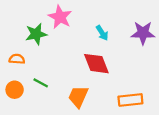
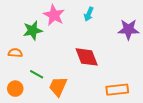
cyan arrow: (102, 33) -> (89, 14), moved, turned 56
orange circle: (15, 90) -> (15, 89), moved
orange trapezoid: (78, 97) -> (58, 87), moved

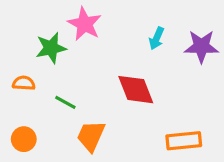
cyan arrow: (89, 14) -> (157, 38), moved
green line: (37, 74) -> (65, 102), moved

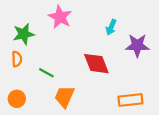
purple star: (201, 46) -> (137, 45), moved
green star: (51, 48) -> (24, 34), moved
orange semicircle: (24, 83) -> (17, 59), turned 84

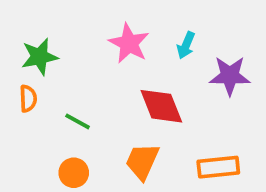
pink star: (60, 17) -> (129, 43), moved
orange trapezoid: (65, 97) -> (142, 161), moved
orange circle: (17, 99) -> (74, 173), moved

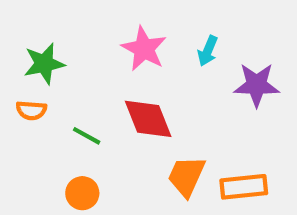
orange semicircle: (28, 99) -> (31, 110), turned 96
red diamond: (161, 106) -> (148, 119), moved
orange trapezoid: (142, 161) -> (186, 176), moved

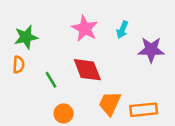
orange semicircle: (31, 110) -> (18, 65), turned -90
green line: (87, 136) -> (51, 80), turned 30
orange circle: (82, 193) -> (64, 113), moved

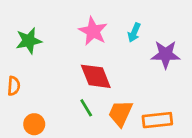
orange semicircle: (18, 65) -> (14, 86), moved
green line: (51, 80) -> (86, 108), moved
orange circle: (64, 113) -> (34, 124), moved

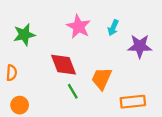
red diamond: (96, 76) -> (64, 65), moved
orange trapezoid: (120, 113) -> (102, 79), moved
orange circle: (34, 124) -> (20, 105), moved

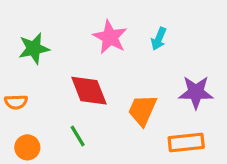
purple star: (140, 46) -> (196, 92), moved
orange semicircle: (12, 73) -> (16, 102), turned 84
green line: (73, 91) -> (78, 136), moved

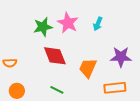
green star: (34, 49) -> (43, 27), moved
green line: (78, 136) -> (57, 90), moved, turned -32

